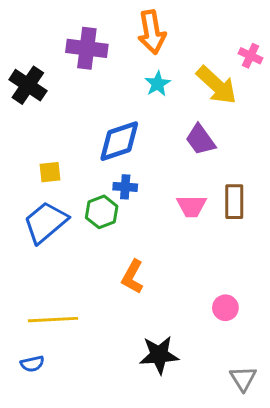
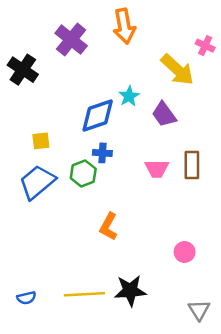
purple cross: (87, 48) -> (71, 40), turned 32
cyan star: (158, 84) -> (129, 96), moved
yellow line: (53, 320) -> (84, 294), moved

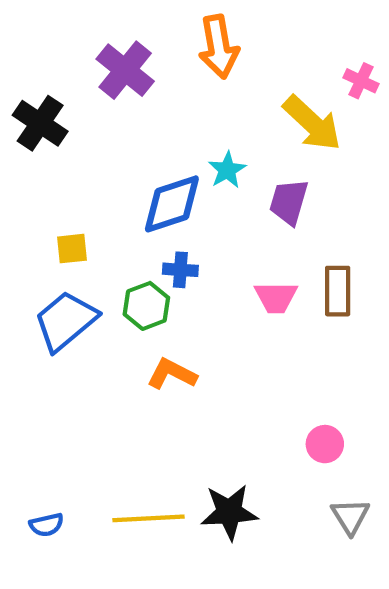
purple trapezoid: (164, 114) -> (289, 202), turned 52
orange L-shape: (109, 227) -> (172, 374), moved, turned 88
gray triangle: (199, 310) -> (350, 516), moved

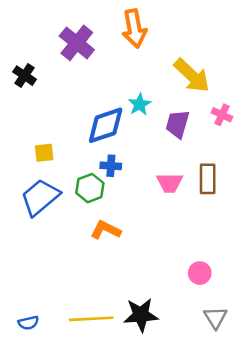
pink cross: (361, 81) -> (222, 115), moved
black cross: (40, 123) -> (24, 76), size x0.7

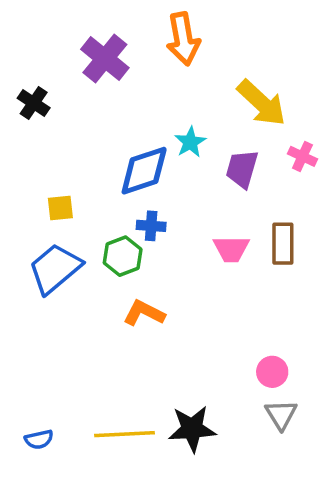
gray triangle: (215, 318) -> (281, 415), moved

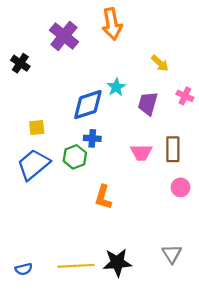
yellow arrow: (262, 103) -> (160, 63), size x0.6
orange L-shape: (144, 313) -> (103, 197), moved, turned -100
pink circle: (272, 372) -> (181, 187), moved

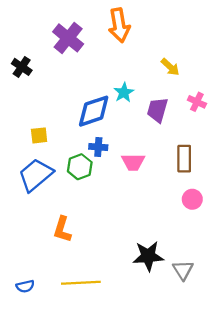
pink trapezoid: (141, 153) -> (133, 162), moved
orange L-shape: (103, 197) -> (62, 229), moved
black star: (117, 263) -> (148, 256), moved

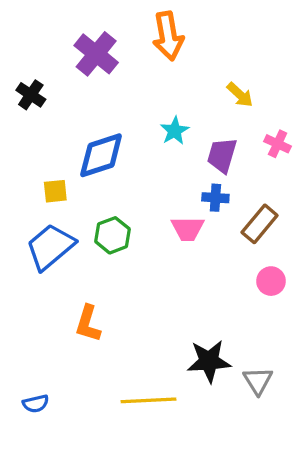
blue diamond: (94, 111) -> (101, 155), moved
blue cross: (98, 147) -> (215, 198), moved
brown rectangle: (184, 159) -> (260, 224), turned 40
yellow line: (81, 283) -> (148, 400), moved

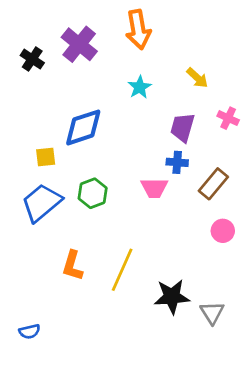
black cross: (31, 95) -> (32, 59), moved
cyan star: (175, 131) -> (140, 87), moved
yellow line: (148, 400) -> (122, 270), moved, turned -63

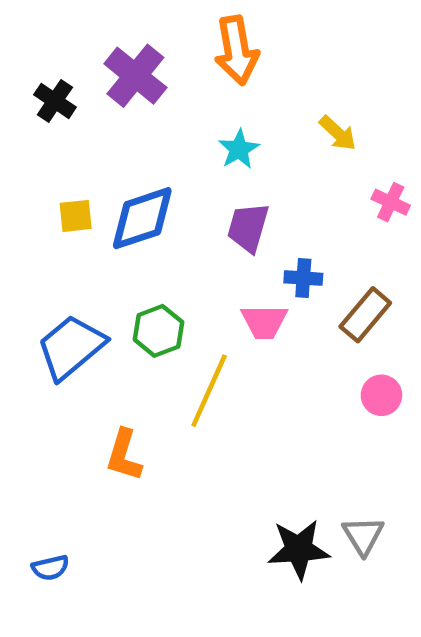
purple trapezoid: (183, 127) -> (248, 227), moved
yellow square: (46, 157) -> (76, 216), moved
yellow line: (122, 270) -> (209, 391), moved
black star: (172, 297) -> (299, 549), moved

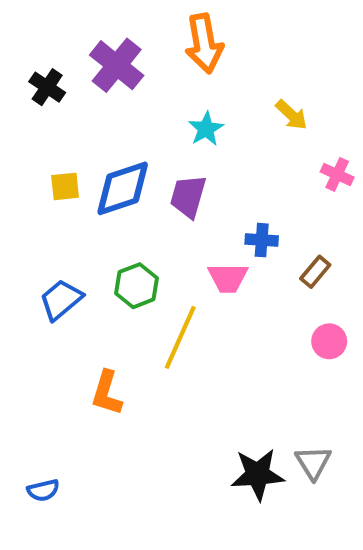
purple trapezoid: (248, 227) -> (188, 196), moved
brown rectangle: (365, 315) -> (315, 272), size x0.7
blue trapezoid: (71, 347) -> (61, 300), size x0.7

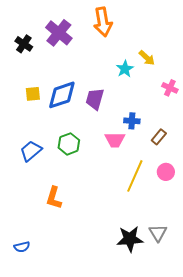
cyan star: (206, 129) -> (125, 69), moved
yellow line: (180, 337) -> (135, 176), moved

